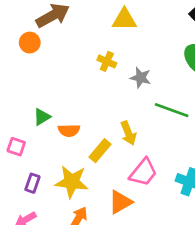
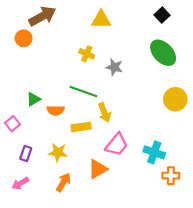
green line: (172, 110) -> (83, 91), moved
pink square: (16, 147) -> (12, 124), turned 32
yellow rectangle: (100, 151) -> (81, 127), turned 42
yellow star: (72, 182) -> (58, 152), size x0.7

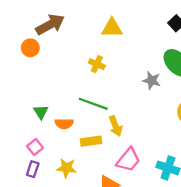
gray star: (114, 67) -> (152, 80), moved
green triangle: (34, 99) -> (41, 112), turned -32
pink square: (12, 124) -> (35, 147), moved

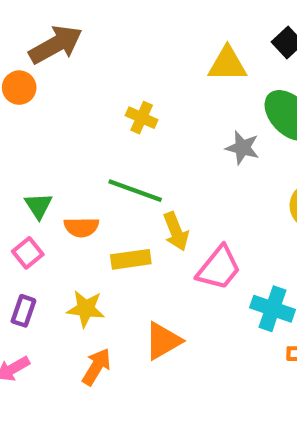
yellow triangle: (112, 28) -> (227, 64), moved
pink square: (35, 147) -> (28, 253), moved
pink trapezoid: (128, 160) -> (219, 268), moved

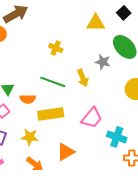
yellow arrow: (176, 231) -> (83, 78), moved
yellow rectangle: (131, 259) -> (51, 114), size x1.4
orange arrow: (96, 367) -> (35, 164), turned 96

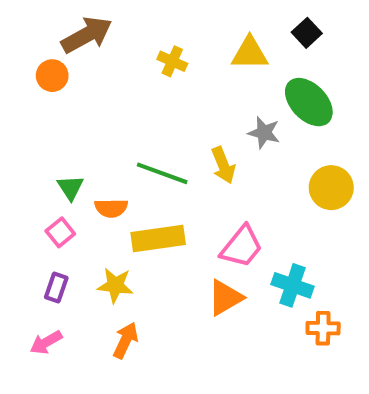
yellow cross: (56, 48) -> (172, 61), moved
orange triangle: (66, 152) -> (225, 298), moved
orange arrow: (35, 164) -> (125, 340), turned -102

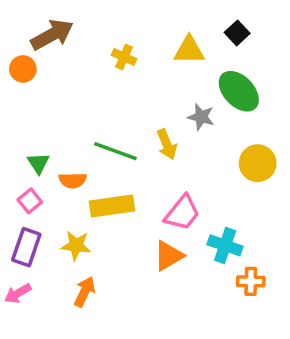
purple rectangle: (56, 287) -> (26, 247), size x1.5

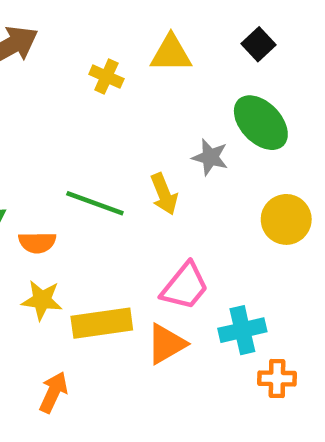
yellow triangle: (189, 50) -> (171, 53), moved
yellow rectangle: (112, 206) -> (102, 323), moved
yellow star: (76, 245) -> (42, 300), moved
cyan cross: (225, 245) -> (242, 330), turned -32

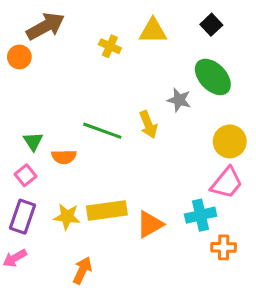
pink trapezoid: (185, 286) -> (227, 183), moved
yellow star: (42, 300) -> (67, 217), moved
orange arrow: (53, 392) -> (82, 270), moved

